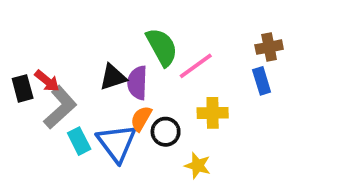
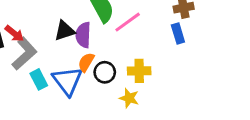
yellow cross: (213, 113) -> (139, 71), moved

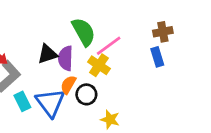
yellow cross: (139, 71) -> (99, 65), moved, turned 35

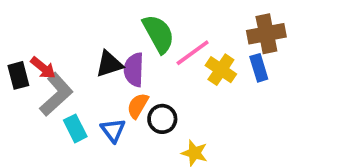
brown cross: (163, 32) -> (266, 34), size x1.4
yellow cross: (99, 65) -> (221, 70), moved
blue triangle: (50, 103) -> (113, 130), size x0.6

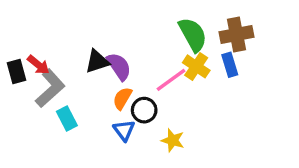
green semicircle: (158, 34) -> (193, 35), moved
pink line: (193, 53) -> (171, 80), moved
purple semicircle: (134, 70) -> (119, 66), turned 144
blue triangle: (113, 130) -> (124, 130), moved

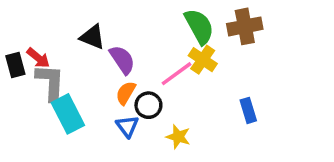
black triangle: (97, 61) -> (92, 37), moved, turned 40
blue rectangle: (230, 65) -> (248, 110), moved
gray L-shape: (50, 88) -> (50, 82), turned -45
cyan rectangle: (67, 118) -> (68, 114), size x1.5

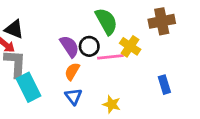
green semicircle: (199, 26) -> (106, 21), moved
black triangle: (92, 37) -> (14, 29), moved
pink line: (176, 74) -> (110, 57), turned 30
black circle: (148, 105) -> (89, 46), moved

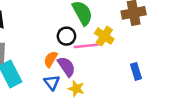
purple semicircle: (69, 46) -> (66, 67), moved
yellow star: (112, 104) -> (76, 89), moved

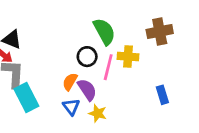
yellow cross: (104, 36) -> (128, 57), turned -30
pink line: (86, 46) -> (108, 67), turned -70

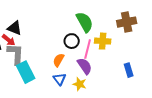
purple semicircle: (87, 90) -> (85, 66), moved

